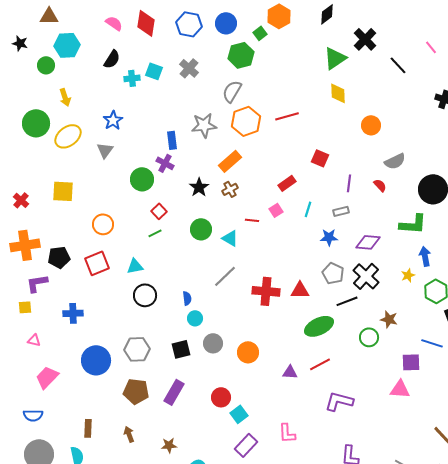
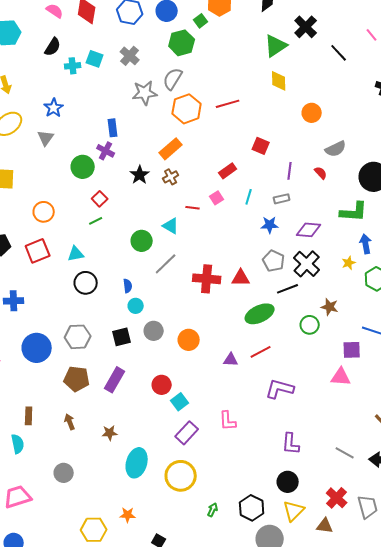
gray star: (204, 125) -> (145, 93), moved
green circle: (201, 229) -> (142, 241), moved

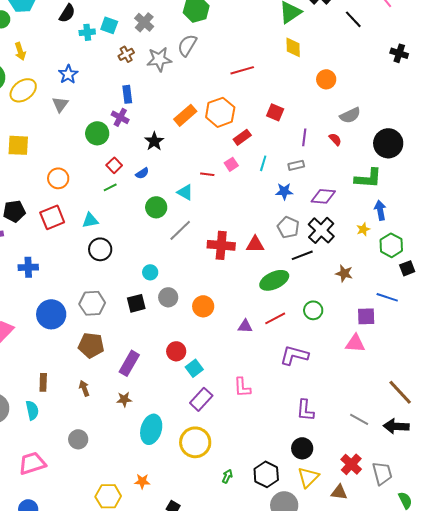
orange hexagon: (187, 109) -> (220, 112), moved
brown cross: (171, 177) -> (126, 54), moved
blue semicircle: (128, 286) -> (142, 173), moved, turned 64
green circle: (310, 325) -> (313, 310), moved
purple rectangle: (115, 380) -> (129, 363), moved

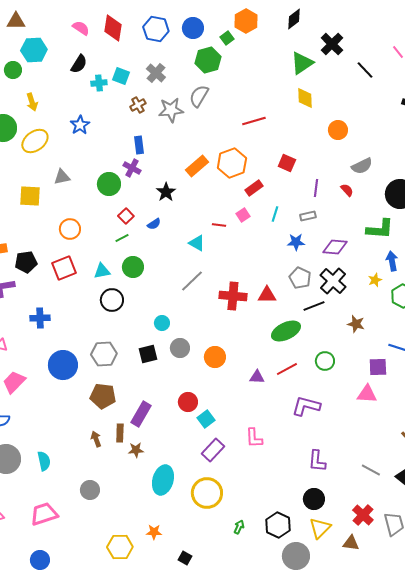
gray triangle: (60, 104) -> (62, 177), moved, turned 42
green circle: (156, 207) -> (133, 267), moved
brown rectangle: (43, 382) -> (120, 433), moved

